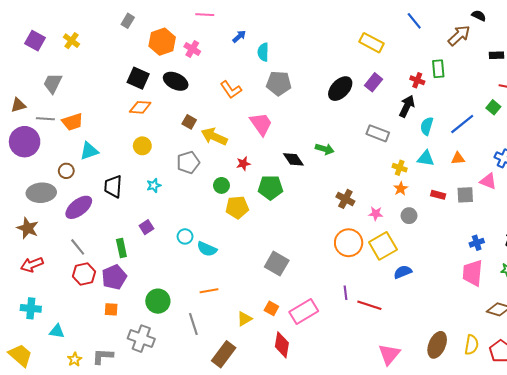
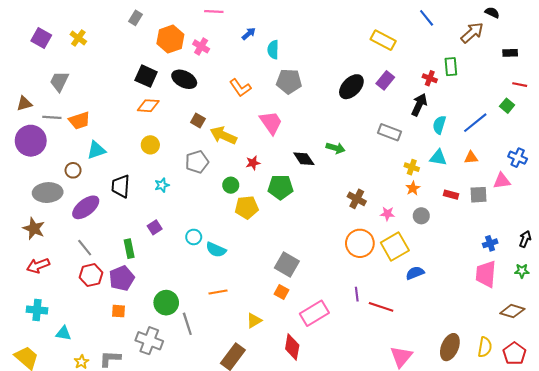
pink triangle: (488, 181) -> (502, 181), turned -30
orange square: (271, 308) -> (282, 292), moved
gray line: (193, 324) -> (187, 324), moved

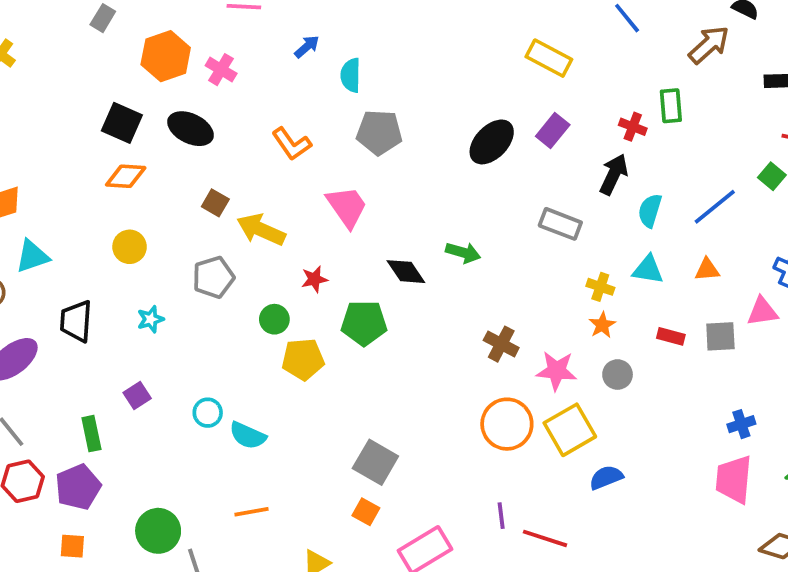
pink star: (387, 214) -> (557, 371), size x1.5

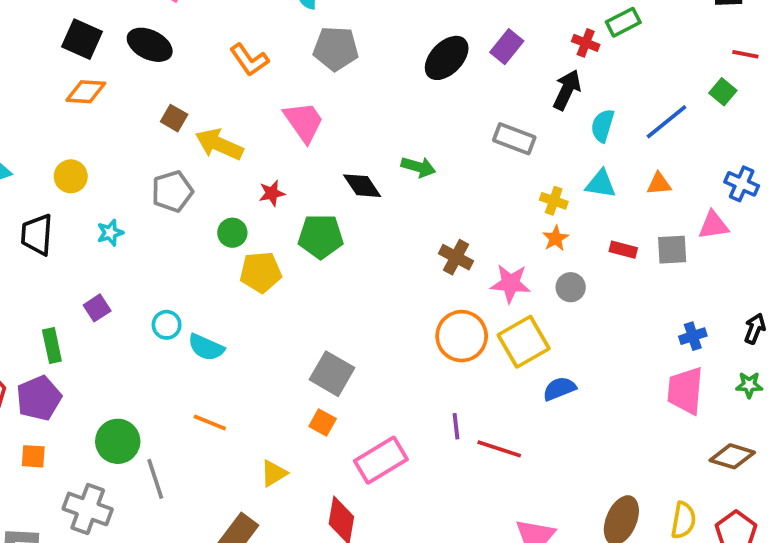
green rectangle: (671, 106) -> (623, 22), turned 68
yellow circle: (130, 247) -> (71, 176), moved
orange line: (252, 512) -> (210, 423), turned 32

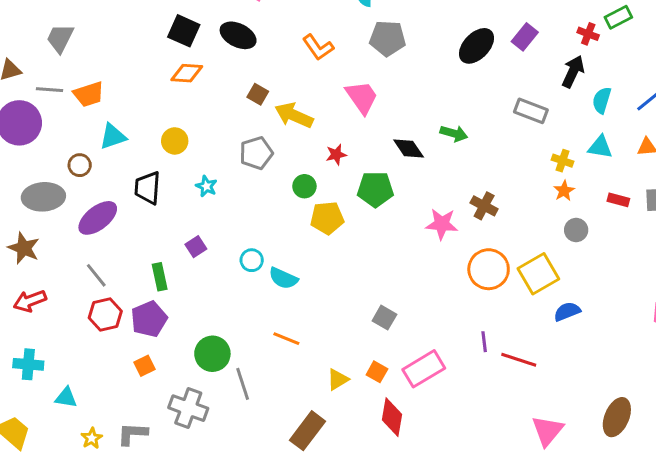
cyan star: (110, 233) -> (206, 186), turned -30
pink star: (510, 283) -> (442, 224), moved
gray square: (332, 374) -> (384, 318), moved, size x0.7
orange square: (323, 423) -> (377, 372), moved
orange square: (33, 456) -> (145, 366), turned -30

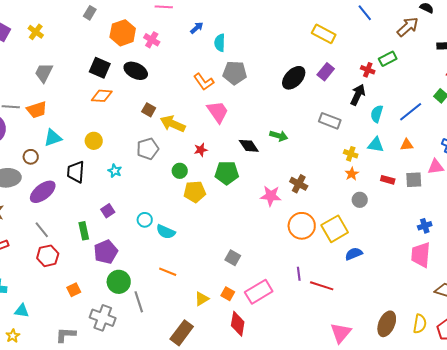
gray trapezoid: (60, 38) -> (44, 73), moved
orange L-shape: (318, 47) -> (204, 82), moved
purple pentagon: (149, 319) -> (106, 252), moved
yellow star: (92, 438) -> (13, 336), moved

